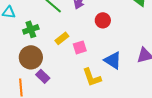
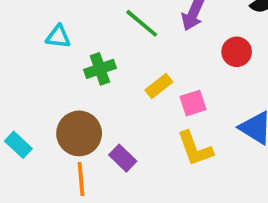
brown circle: (31, 57) -> (79, 133), moved
yellow L-shape: (92, 77) -> (195, 149), moved

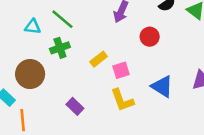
green line: (142, 23) -> (62, 19), moved
brown circle: (79, 133) -> (30, 74), moved
orange line: (81, 179) -> (23, 120), moved

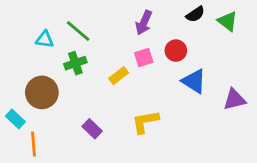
pink square: (121, 70) -> (144, 58), moved
blue triangle: (162, 86) -> (194, 81), moved
yellow L-shape: (122, 100) -> (145, 122), turned 100

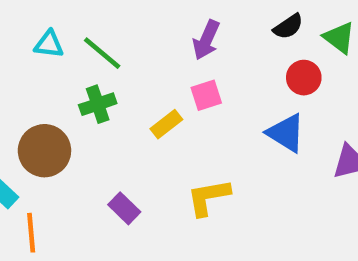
cyan triangle: (45, 39) -> (49, 44), moved
red circle: (176, 51) -> (304, 78), moved

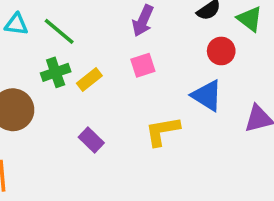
yellow rectangle: (166, 124) -> (89, 79), moved
yellow L-shape: (208, 197) -> (162, 131), moved
purple rectangle: (124, 208) -> (91, 140), moved

